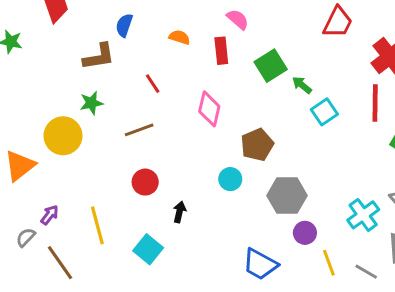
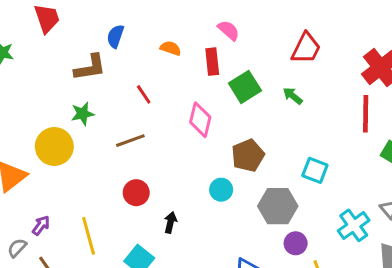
red trapezoid: (338, 22) -> (306, 48), moved
green square: (271, 66) -> (245, 87), moved
cyan square: (324, 112) -> (315, 170), moved, turned -35

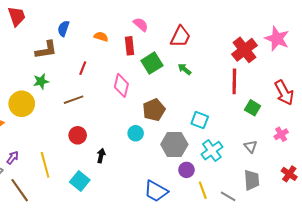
red trapezoid: (306, 48) -> (180, 37), moved
red line: (144, 94) -> (83, 68), turned 56
cyan cross: (354, 225) -> (212, 151), moved

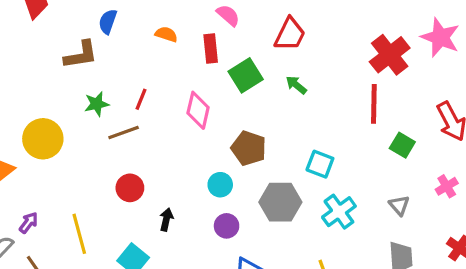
red line: (83, 68) -> (141, 99), moved
green star: (41, 81) -> (97, 104), moved
brown pentagon: (154, 110) -> (249, 148), turned -30
purple circle: (186, 170) -> (227, 226), moved

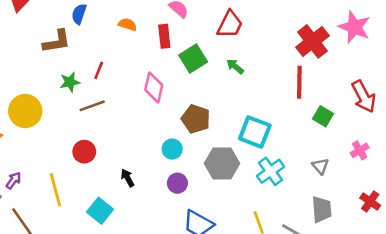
red line: (141, 99) -> (99, 70), moved
cyan square: (320, 164) -> (255, 132), size x1.4
red circle: (130, 188) -> (84, 152), moved
black arrow: (166, 220) -> (128, 178), turned -42

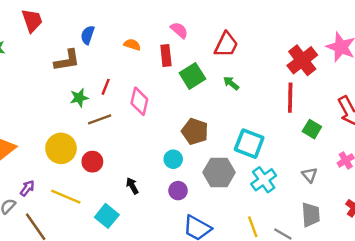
pink diamond: (154, 87) -> (139, 101), moved
yellow circle: (25, 111) -> (61, 148), moved
yellow line: (55, 190) -> (66, 197), turned -52

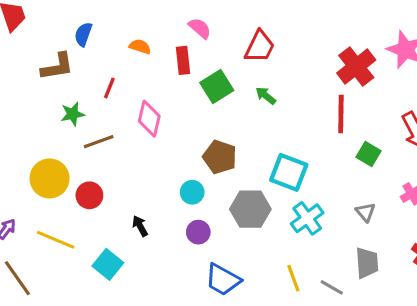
red line: (106, 87) -> (109, 88), moved

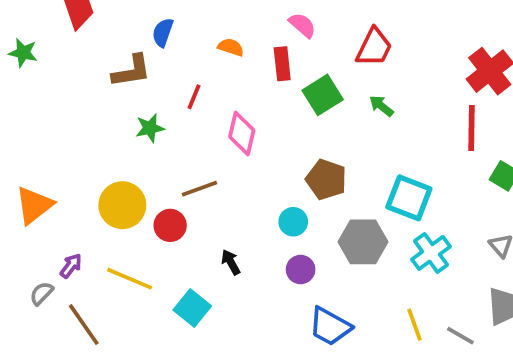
brown line: (99, 142) -> (200, 189), moved

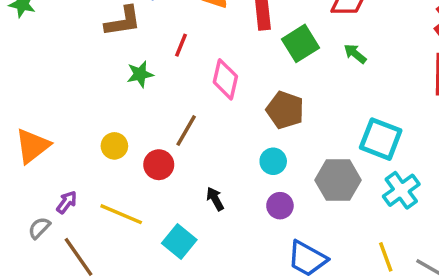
brown pentagon: (326, 179) -> (285, 110), moved
brown line: (200, 189) -> (186, 131), turned -40
yellow circle: (122, 205) -> (114, 146), size x0.6

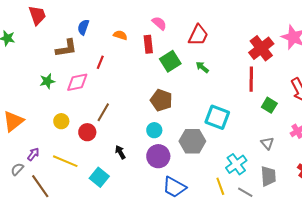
green star: (140, 74) -> (47, 81), moved
pink diamond: (225, 79) -> (77, 82), moved, turned 65
cyan cross: (401, 190) -> (236, 164), moved
purple circle: (280, 206) -> (158, 156), size x1.5

